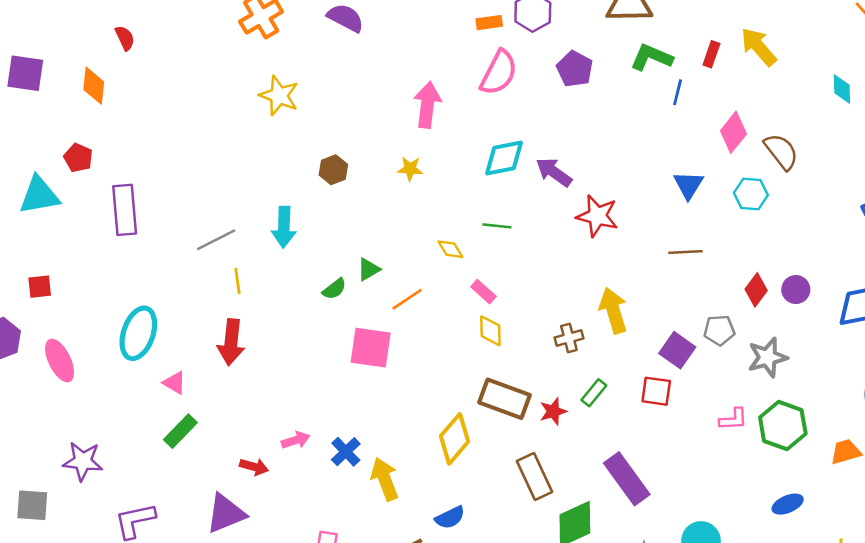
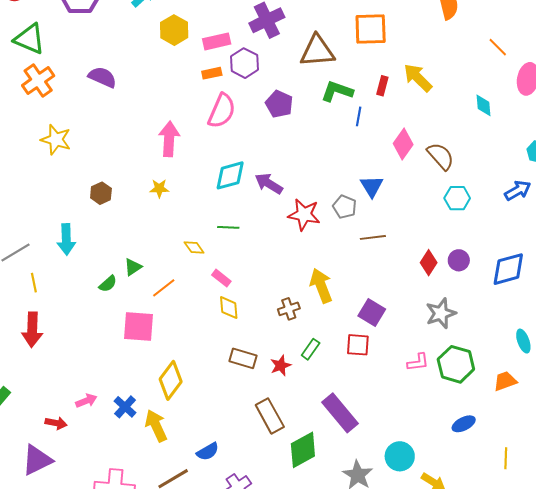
cyan hexagon: (751, 194) -> (457, 198), moved
gray pentagon: (719, 330) -> (345, 207), moved, turned 30
brown rectangle: (504, 399) -> (243, 358), size x0.7
yellow diamond: (455, 439) -> (171, 380), moved

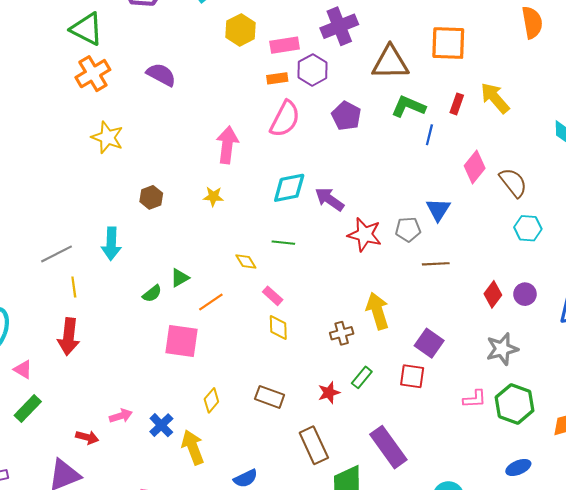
gray pentagon: (345, 207) -> (408, 229), turned -30
brown rectangle: (243, 358) -> (270, 397), moved
yellow diamond: (171, 380) -> (211, 400), size x0.6

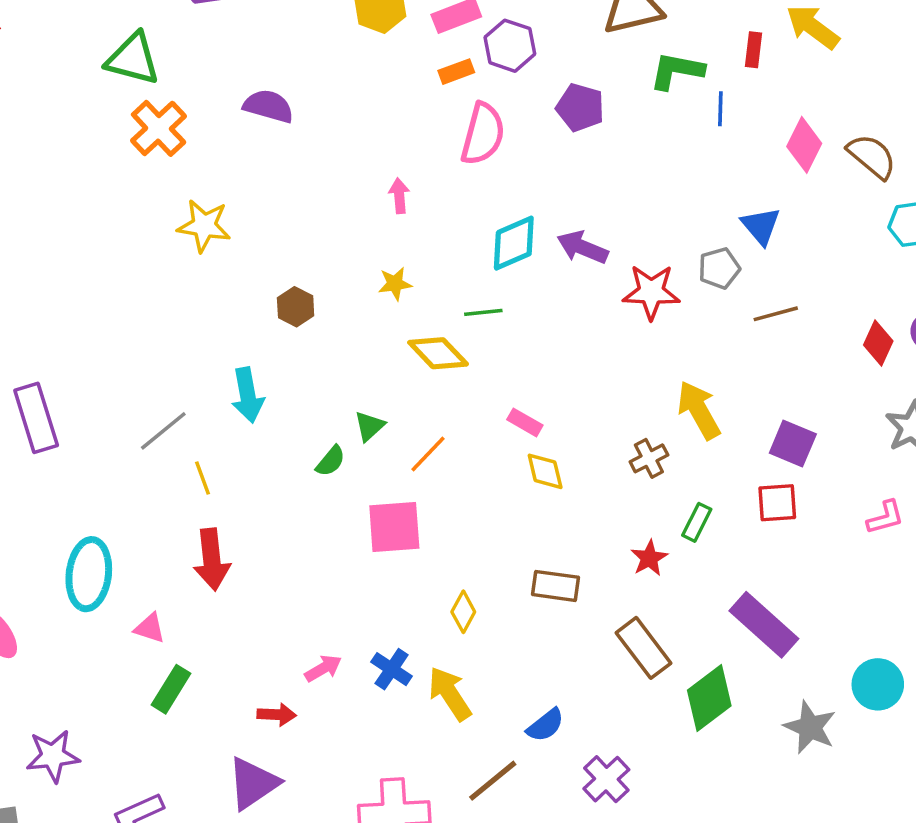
pink arrow: (227, 145) -> (399, 196), size x0.6
green line: (283, 243) -> (483, 312), moved
yellow diamond: (246, 261) -> (438, 353), moved, size x1.6

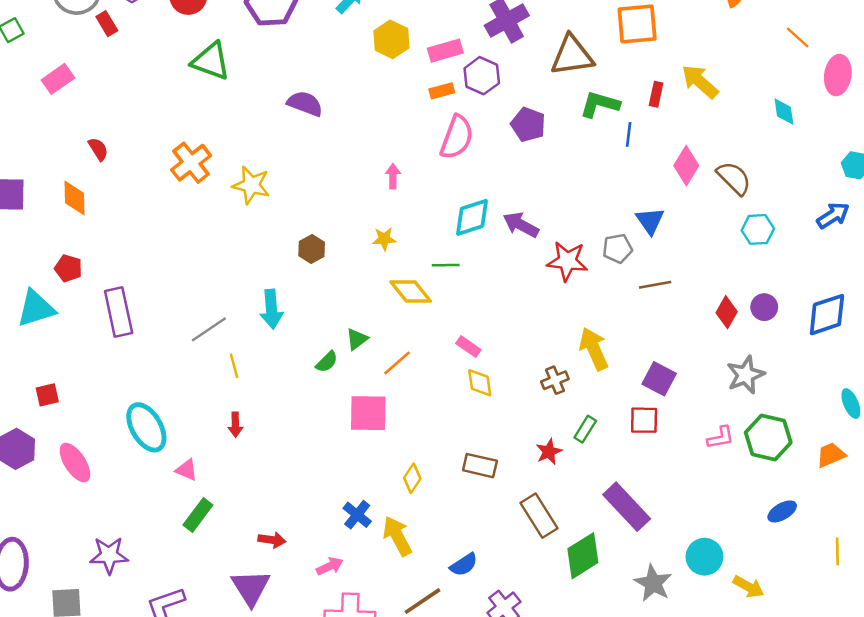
orange cross: (159, 128) -> (191, 163), moved
red arrow: (212, 559) -> (235, 425), size x0.6
cyan ellipse: (89, 574) -> (146, 427), turned -42
pink arrow: (323, 668) -> (330, 566), moved
purple triangle: (253, 783) -> (251, 588), turned -33

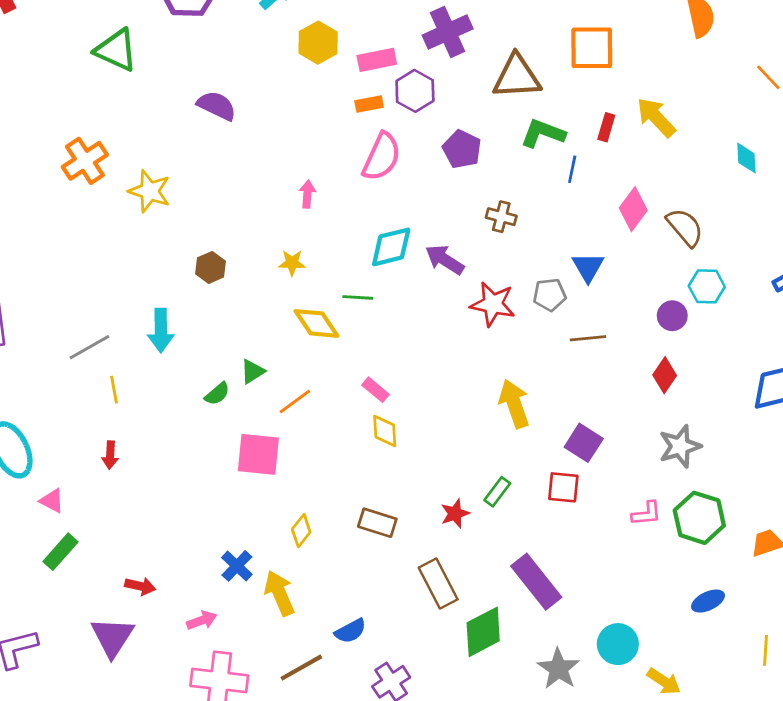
purple circle: (764, 307) -> (672, 316), moved
brown cross: (555, 380) -> (501, 217), moved, turned 32

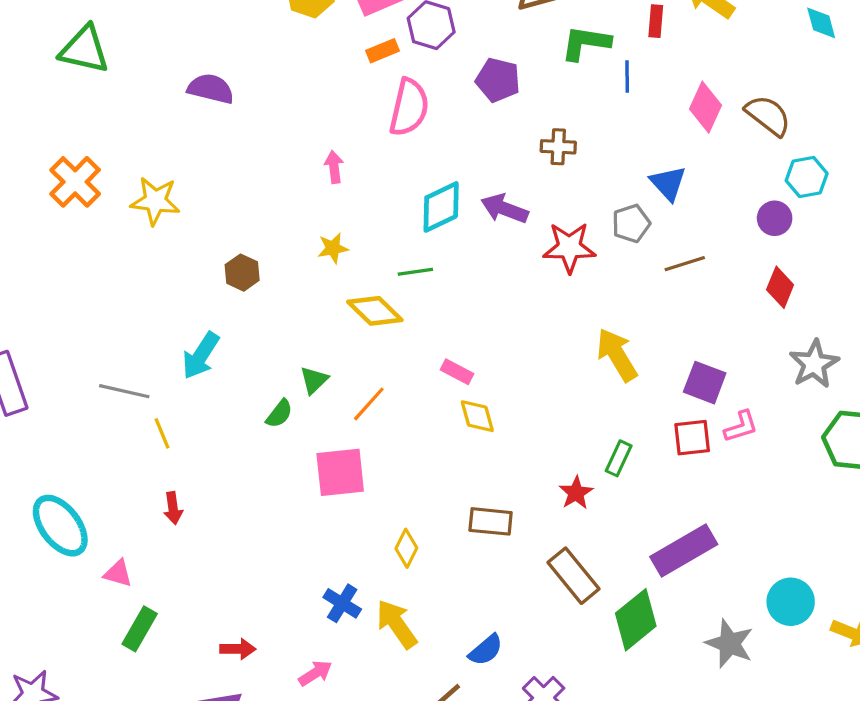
cyan arrow: (161, 330) -> (201, 356), turned 45
gray line: (90, 347) -> (124, 391), turned 54
pink L-shape: (647, 514) -> (741, 427), moved
purple rectangle: (536, 582) -> (684, 550), turned -70

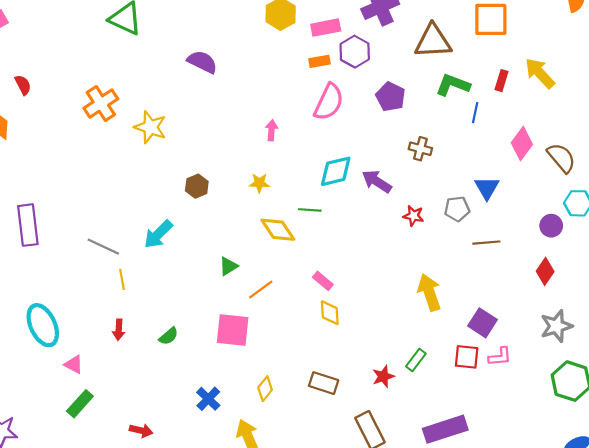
red star: (569, 247) -> (413, 216), size x0.6
green semicircle: (279, 414) -> (169, 336), moved
blue cross: (342, 603) -> (208, 399), moved

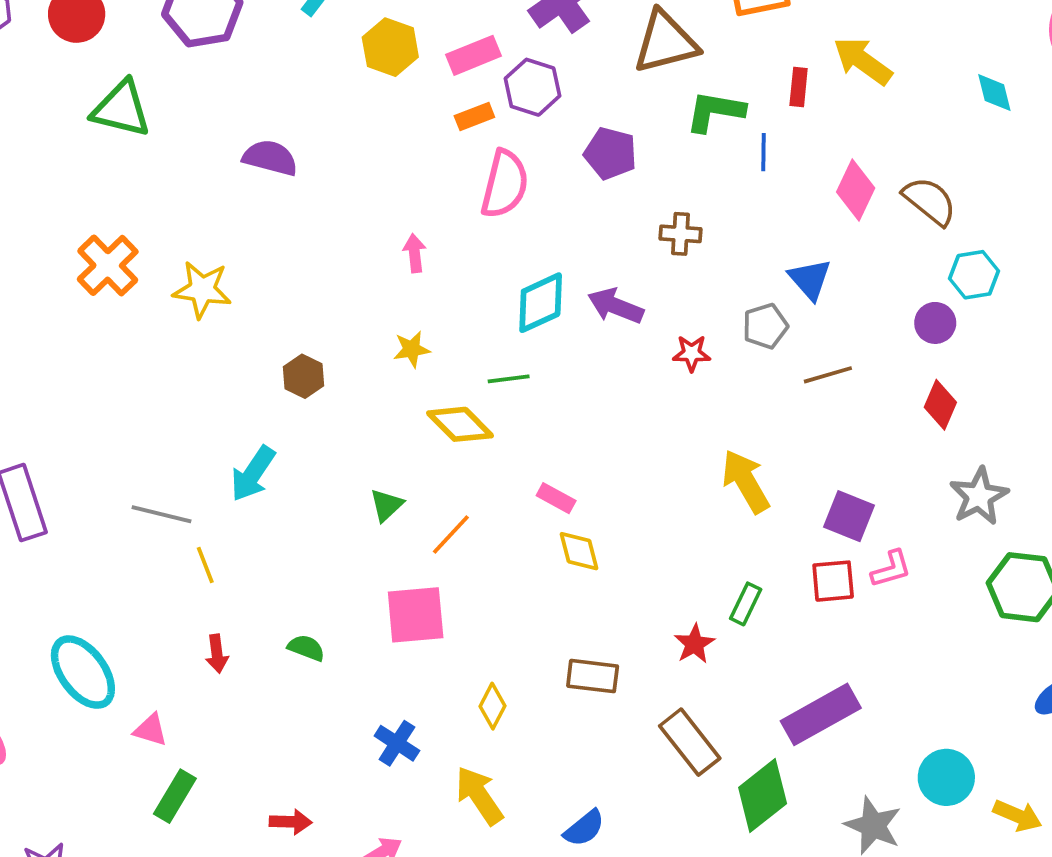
green semicircle: (169, 336) -> (306, 648), turned -108

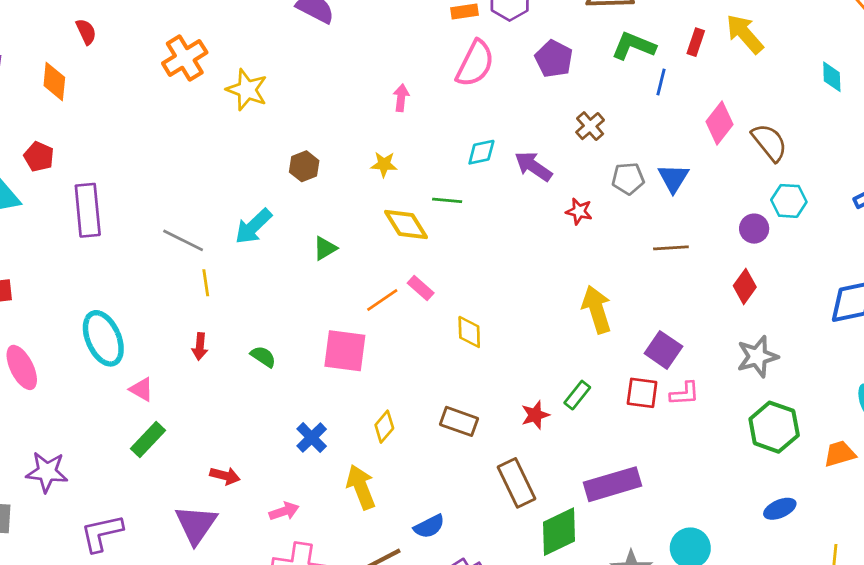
brown cross: (681, 234) -> (590, 126), turned 32
cyan diamond: (541, 303) -> (481, 152), size x0.7
gray pentagon: (765, 326) -> (628, 178), moved
pink rectangle: (556, 498) -> (421, 288), moved
green triangle: (386, 505) -> (325, 248), moved

